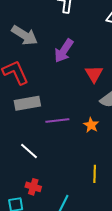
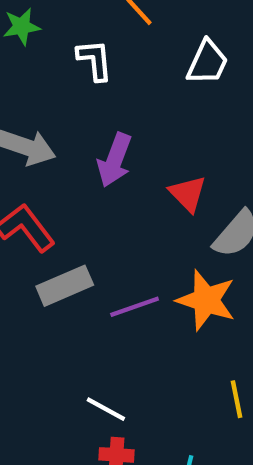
orange star: (91, 125) -> (206, 300), size x1.8
white line: (29, 151) -> (106, 409), moved

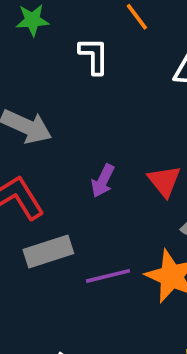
purple arrow: (115, 160) -> (103, 181), moved, size x0.7

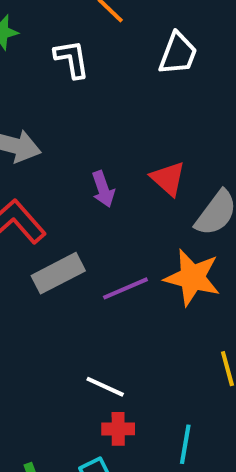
purple arrow: (103, 181) -> (103, 189), turned -36

